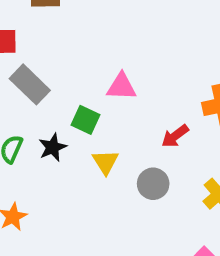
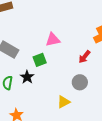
green square: (86, 120) -> (40, 60), turned -32
yellow triangle: (105, 162) -> (64, 102), moved, turned 48

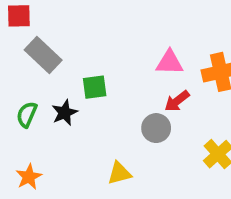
pink triangle: (53, 40) -> (170, 62), moved
gray circle: (80, 82) -> (156, 128), moved

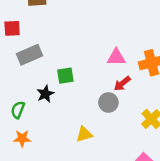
gray rectangle: (43, 55) -> (29, 55), turned -65
green semicircle: (27, 115) -> (18, 110), moved
orange star: (29, 177) -> (22, 138), turned 30

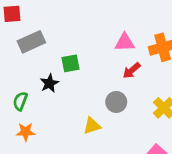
gray circle: (108, 102) -> (116, 102), moved

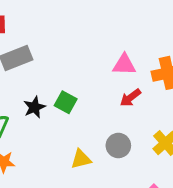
green square: (70, 63) -> (66, 102), moved, turned 36
gray circle: (116, 102) -> (118, 146), moved

